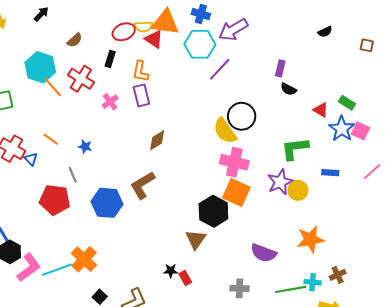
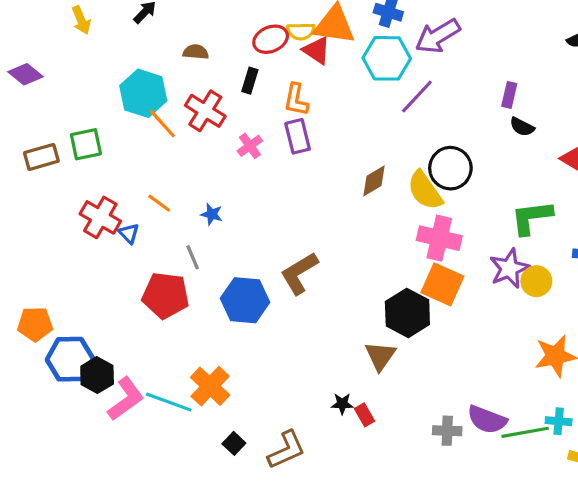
brown semicircle: (75, 40) -> (196, 52), turned -133
brown diamond: (157, 140) -> (374, 181), moved
purple semicircle: (263, 253) -> (487, 420), moved
cyan line: (57, 270) -> (169, 402), turned 40

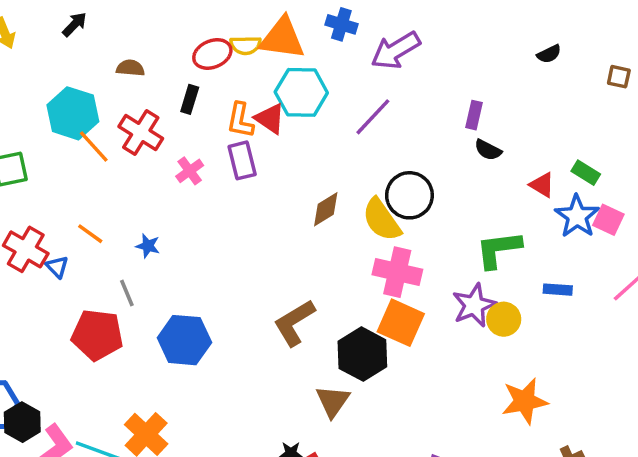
red triangle: (317, 50) -> (270, 119), moved
cyan hexagon: (387, 58) -> (301, 92), moved
brown L-shape: (299, 273) -> (294, 323), moved

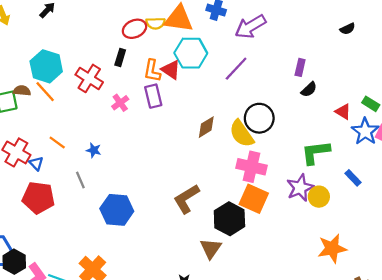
brown semicircle: (130, 68) -> (22, 91), moved
orange line: (94, 146) -> (45, 92), moved
black semicircle: (488, 150) -> (309, 89), turned -70
blue rectangle: (558, 290) -> (353, 178), turned 42
red pentagon: (97, 335) -> (38, 198), moved

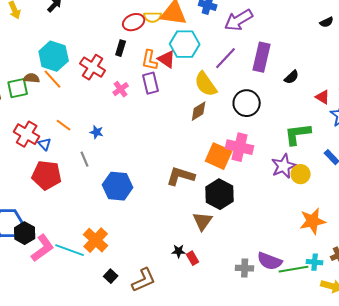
purple rectangle: (300, 67) -> (262, 57), moved, size x1.8
yellow semicircle: (242, 134) -> (206, 84), moved
brown L-shape: (186, 199) -> (181, 176), turned 48
orange square: (254, 199) -> (219, 156), moved

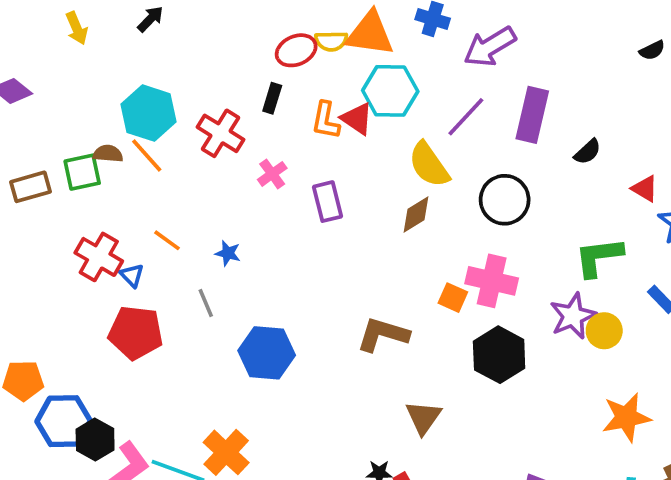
purple rectangle: (151, 83) -> (327, 202), moved
orange square: (219, 156) -> (453, 298), size x0.6
black hexagon: (220, 194) -> (499, 355), moved

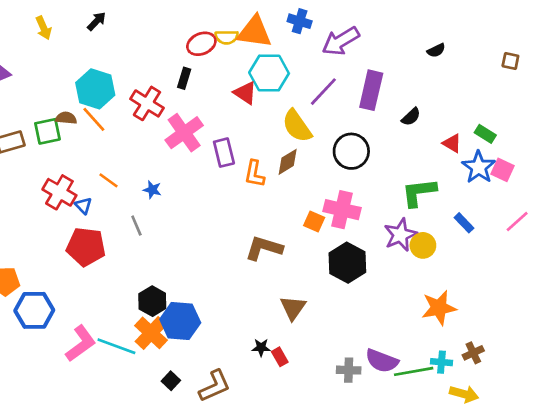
black semicircle: (652, 50) -> (436, 50), moved
orange L-shape: (326, 120) -> (254, 174), moved
pink cross: (272, 174) -> (184, 133), size x1.8
blue hexagon: (267, 353) -> (180, 321), moved
black hexagon: (95, 440) -> (152, 301), moved

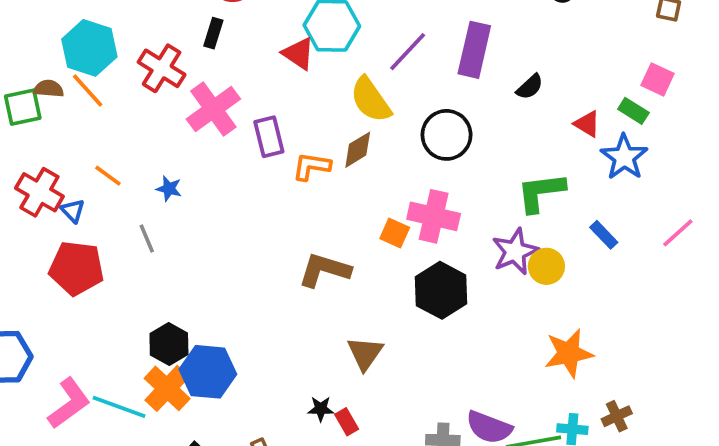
pink square: (502, 170) -> (657, 79), moved
orange L-shape: (254, 174) -> (311, 166), turned 88

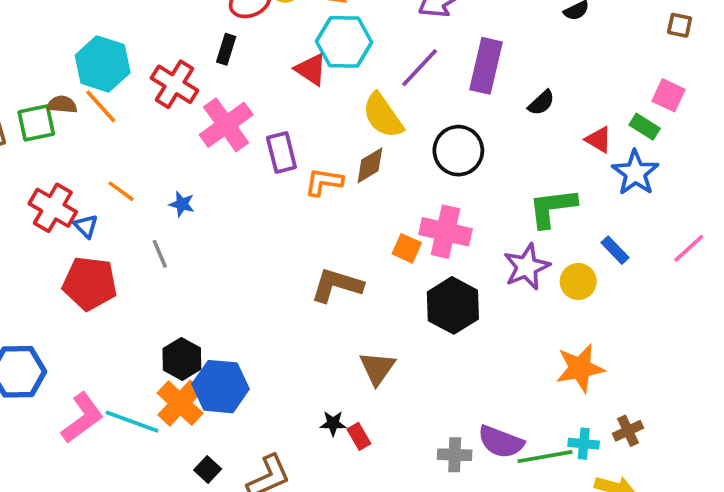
yellow circle: (546, 266) -> (578, 281), moved

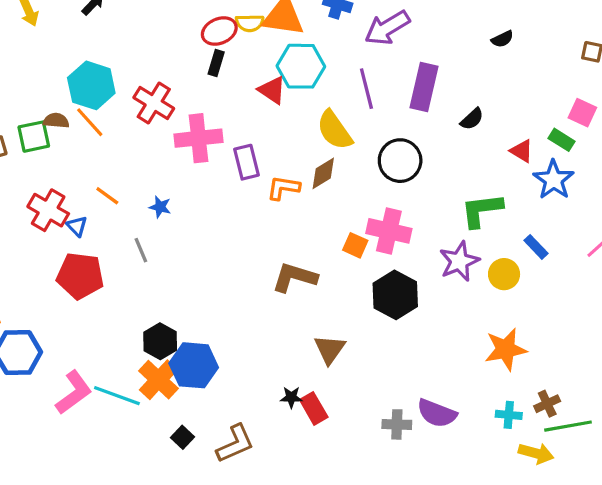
black rectangle: (226, 49) -> (216, 63), moved
purple line: (420, 68) -> (366, 89), turned -57
pink cross: (226, 125) -> (199, 138), turned 30
red rectangle: (359, 436) -> (314, 408), size x1.4
green line: (545, 457) -> (568, 426), moved

